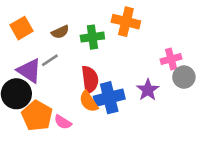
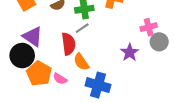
gray line: (50, 60) -> (82, 28), moved
red semicircle: (90, 80) -> (69, 44), moved
blue cross: (109, 98) -> (98, 85), moved, turned 30

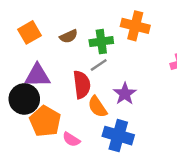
purple triangle: (33, 37) -> (37, 75), turned -35
purple star: (130, 52) -> (125, 94), moved
pink semicircle: (60, 79) -> (71, 139), moved

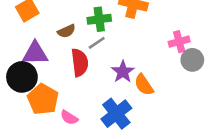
brown semicircle: (69, 36) -> (67, 31), moved
orange semicircle: (97, 107) -> (144, 85), moved
blue cross: (118, 136) -> (116, 114), turned 36

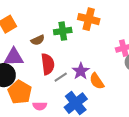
gray line: (97, 43) -> (61, 77), moved
pink semicircle: (69, 118) -> (40, 106), turned -32

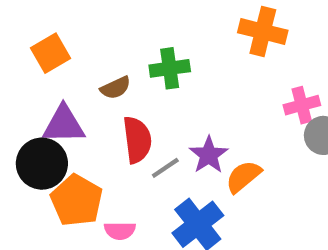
orange cross: (89, 19) -> (263, 31), moved
orange semicircle: (97, 81) -> (243, 177), turned 84

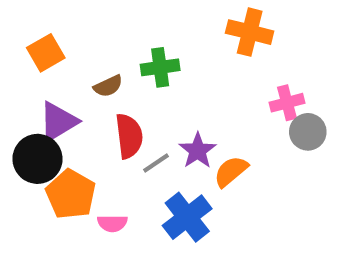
purple triangle: (64, 125) -> (58, 121), turned -30

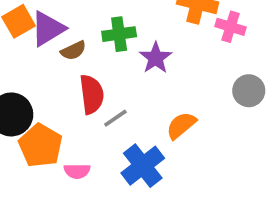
pink cross: (287, 103) -> (230, 27), moved, turned 32
purple triangle: (58, 121) -> (48, 29), moved
purple star: (198, 151) -> (156, 58), moved

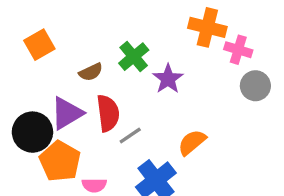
purple triangle: (48, 29) -> (67, 113), moved
green cross: (119, 34) -> (134, 57), turned -32
gray circle: (249, 91) -> (255, 86), moved

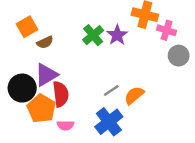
brown semicircle: (91, 72) -> (45, 42), moved
purple star: (168, 79) -> (117, 35), moved
red semicircle: (108, 113) -> (61, 94), moved
gray line: (130, 135) -> (111, 90), moved

